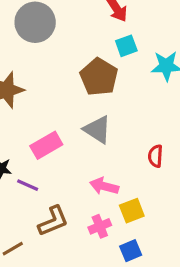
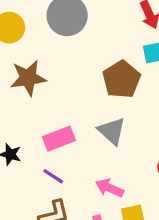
purple line: (28, 185) -> (53, 176), moved

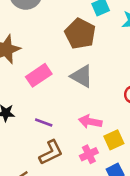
pink rectangle: (59, 139) -> (39, 75), moved

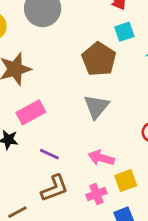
pink rectangle: (39, 75) -> (31, 112), moved
gray triangle: (82, 76) -> (96, 107), turned 35

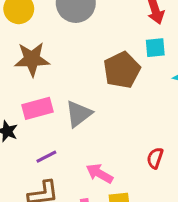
gray triangle: (96, 107) -> (79, 114), moved
purple line: (49, 154) -> (46, 157), turned -66

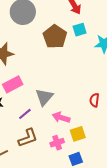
brown pentagon: (122, 70) -> (55, 37), moved
gray triangle: (79, 114) -> (44, 97), moved

